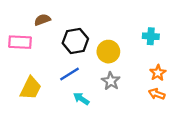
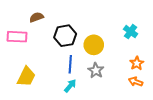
cyan cross: (151, 36) -> (131, 32), turned 32
blue line: (69, 74) -> (70, 64), moved, turned -54
cyan arrow: (81, 99) -> (70, 86), turned 96

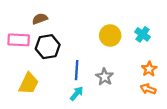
black hexagon: (65, 36) -> (48, 47), moved
yellow circle: (94, 45) -> (110, 35), moved

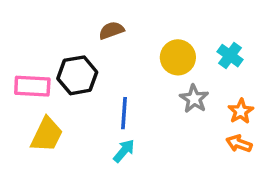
brown semicircle: (40, 19) -> (111, 30), moved
pink rectangle: (19, 40) -> (32, 86), moved
gray star: (105, 77) -> (194, 99), moved

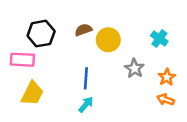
brown semicircle: (111, 30) -> (83, 30), moved
yellow circle: (178, 57) -> (108, 40), moved
black hexagon: (77, 75) -> (41, 34), moved

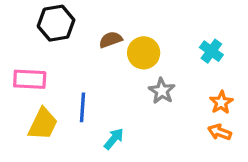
black hexagon: (41, 34) -> (56, 23), moved
gray star: (134, 68) -> (162, 91), moved
blue line: (86, 78) -> (82, 107), moved

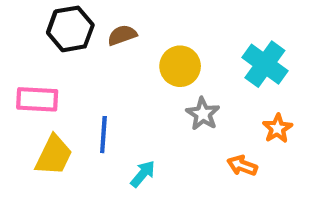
brown semicircle: (111, 40) -> (122, 35), moved
cyan cross: (211, 51) -> (265, 64), size x1.5
orange arrow: (220, 132) -> (242, 166), moved

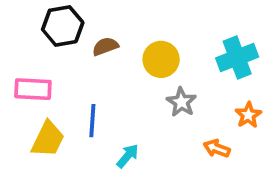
brown semicircle: (122, 35) -> (105, 46), moved
cyan cross: (265, 64) -> (237, 58), turned 33

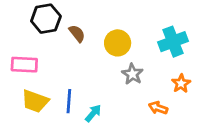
brown semicircle: (105, 46) -> (77, 34), turned 72
blue line: (92, 121) -> (69, 101), moved
yellow trapezoid: (48, 139) -> (35, 101), turned 84

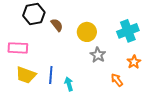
orange arrow: (158, 108) -> (117, 80), turned 32
cyan arrow: (93, 113) -> (69, 84), turned -56

